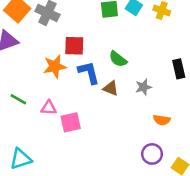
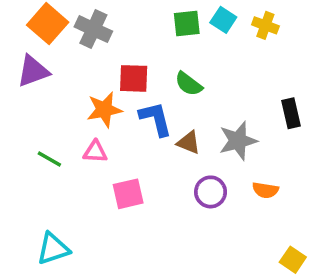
green semicircle: (118, 59) -> (189, 84), moved
gray star: (144, 87) -> (238, 141), size x1.5
pink triangle: (49, 108) -> (95, 152), moved
purple circle: (152, 154) -> (211, 192), moved

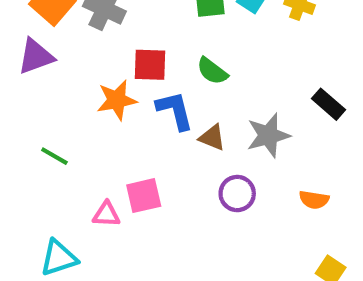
black rectangle: (291, 113) -> (329, 104), turned -36
pink triangle: (95, 152) -> (106, 214), moved
orange semicircle: (265, 190) -> (314, 200), moved

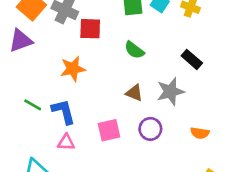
red square: (150, 65) -> (90, 29), moved
black rectangle: (329, 104) -> (192, 59), moved
blue L-shape: (175, 110) -> (63, 112), moved
pink square: (144, 196) -> (109, 130), moved

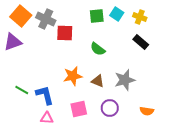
black rectangle: (192, 59) -> (141, 42), moved
orange star: (73, 69) -> (73, 76), moved

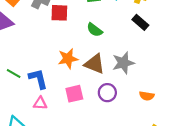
brown triangle: (98, 81) -> (95, 64), size x1.5

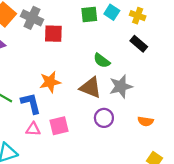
green semicircle: (95, 30) -> (102, 61), moved
orange star: (68, 59) -> (50, 82), moved
pink square: (74, 94) -> (59, 126), moved

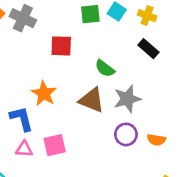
red square: (53, 34) -> (61, 46), moved
orange star: (50, 82) -> (44, 94), turned -30
purple circle: (104, 118) -> (126, 134), moved

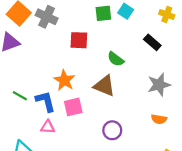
yellow cross: (147, 16) -> (167, 15), moved
gray star: (127, 99) -> (159, 85), moved
purple circle: (126, 134) -> (112, 130), moved
pink square: (55, 145) -> (73, 107), moved

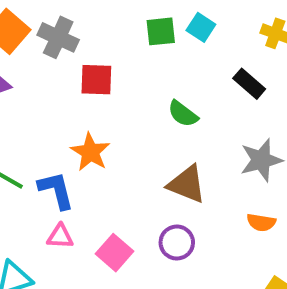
red square: (79, 40) -> (96, 80), moved
brown triangle: (104, 86) -> (187, 184), moved
pink square: (73, 107) -> (114, 253), moved, turned -36

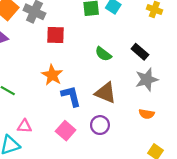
black rectangle: (249, 84) -> (140, 52), moved
blue L-shape: (56, 190) -> (71, 96), moved
pink triangle: (60, 236) -> (24, 126), moved

